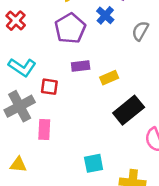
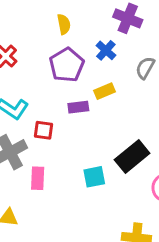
yellow rectangle: (109, 78) -> (104, 91), moved
cyan square: (94, 163) -> (94, 177), moved

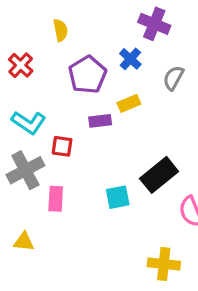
yellow semicircle: (64, 24) -> (60, 30), moved

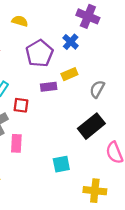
yellow semicircle: (60, 30) -> (20, 21), turned -63
gray semicircle: (173, 78) -> (97, 89), moved
cyan square: (118, 197) -> (61, 164), moved

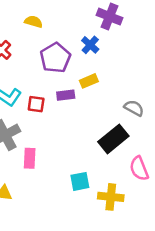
gray semicircle: (97, 89) -> (134, 108), moved, turned 90
red square: (21, 105) -> (36, 104), moved
yellow cross: (95, 191) -> (111, 197), moved

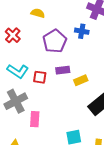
blue cross: (90, 45) -> (82, 31), turned -32
yellow rectangle: (89, 81) -> (81, 80), moved

